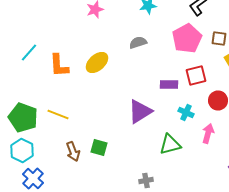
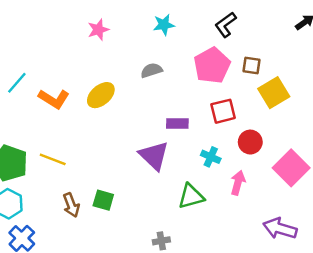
orange L-shape: (59, 66) -> (54, 99), turned -55
purple rectangle: (169, 84) -> (177, 123), moved
purple triangle: (140, 112) -> (154, 156), turned -44

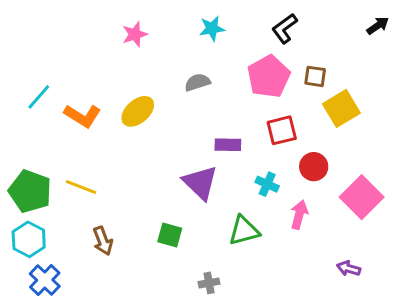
green square: (103, 200) -> (170, 235), moved
purple arrow: (280, 228) -> (349, 268), size x0.6

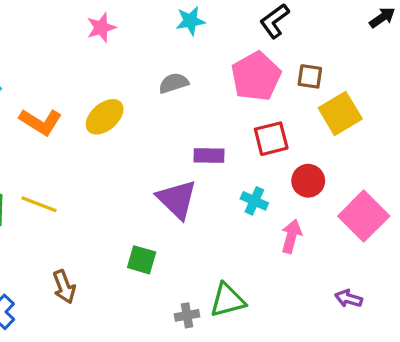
green triangle: (244, 231) -> (227, 300), moved
brown arrow: (103, 241) -> (64, 287), moved

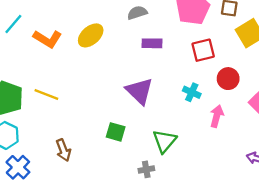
purple rectangle: (209, 155) -> (152, 43), moved
green triangle: (227, 300) -> (164, 141), moved, turned -35

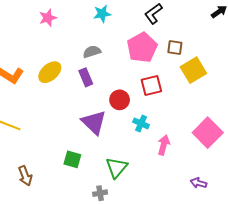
purple rectangle: (152, 43) -> (86, 77), moved, turned 66
red circle: (228, 79) -> (120, 100), moved

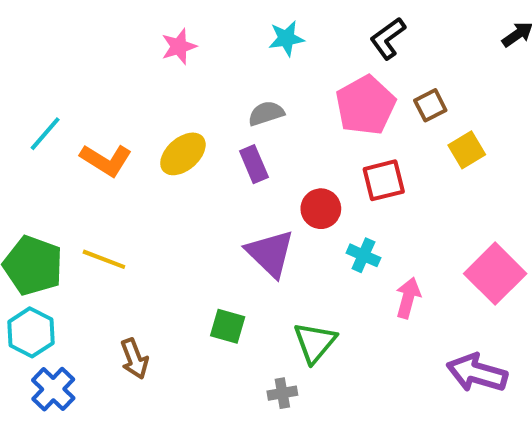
brown square: (175, 48) -> (430, 105), turned -35
yellow square: (193, 70) -> (467, 150), size x0.7
purple arrow: (199, 183) -> (477, 373), size x1.8

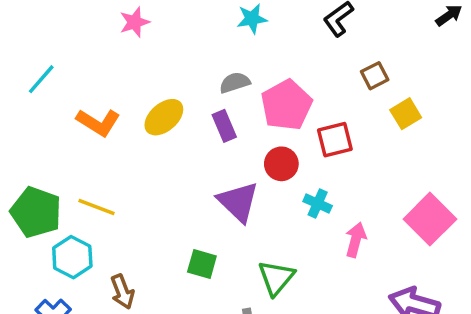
pink star: (179, 46) -> (135, 22), moved
pink pentagon: (365, 105) -> (287, 105), moved
cyan line: (45, 134) -> (41, 79), moved
cyan hexagon: (31, 332) -> (72, 257), moved

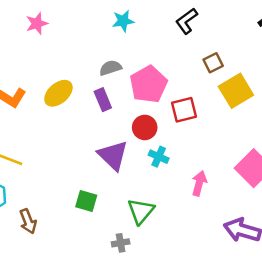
yellow square: (406, 114) -> (236, 91), size x1.5
cyan cross: (318, 204) -> (159, 157), moved

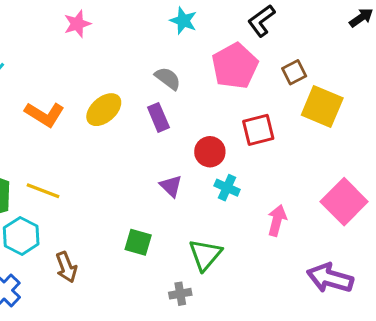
cyan star: (123, 21) -> (183, 21), turned 30
gray semicircle: (110, 68) -> (168, 78), turned 55
pink pentagon: (148, 84) -> (235, 66), moved
yellow square: (236, 91) -> (322, 106), turned -36
purple triangle: (113, 155) -> (171, 186), size x0.6

